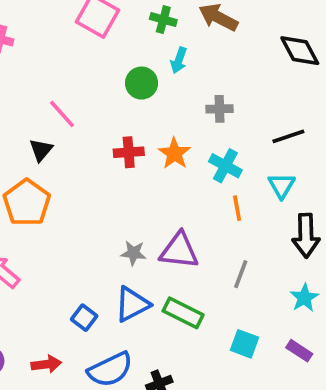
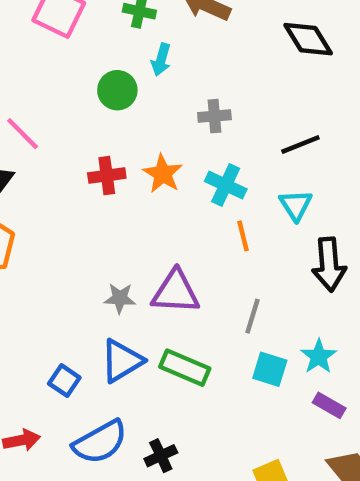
cyan star: (304, 298) -> (319, 356), moved
cyan square: (244, 344) -> (270, 369), moved

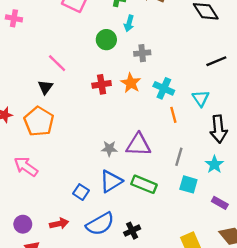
gray cross: (214, 116) -> (142, 53), moved
black line: (300, 145) -> (216, 61), moved
cyan star: (319, 356) -> (214, 164), moved

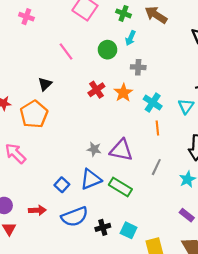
pink line: (57, 63) -> (66, 52), moved
red cross: (102, 84) -> (96, 90), turned -35
cyan triangle: (201, 98) -> (186, 106), moved
cyan square: (188, 184) -> (129, 230), moved

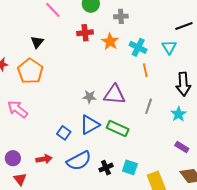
red cross: (96, 90) -> (85, 33), moved, turned 35

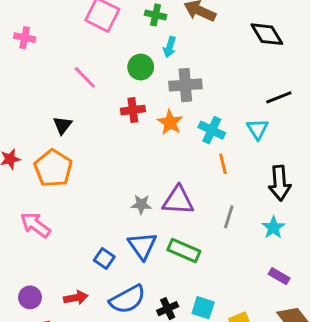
gray cross: (121, 16) -> (185, 85), size x1.5
blue triangle: (90, 125) -> (142, 246), turned -35

